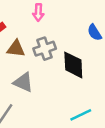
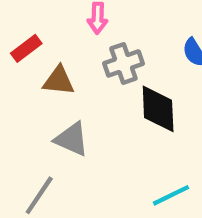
gray cross: (45, 49) -> (123, 63), moved

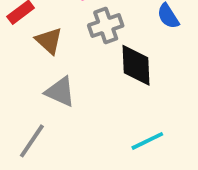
brown triangle: (59, 81) -> (49, 41), turned 36

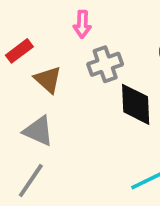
gray triangle: (60, 92) -> (38, 131), moved

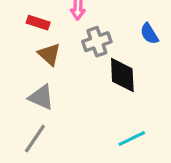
red rectangle: (19, 51) -> (38, 23), moved, turned 55

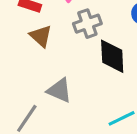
gray triangle: (41, 97) -> (59, 90), moved

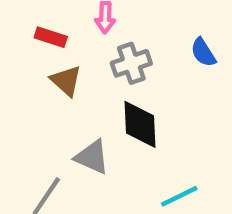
black diamond: (112, 56) -> (140, 124), moved

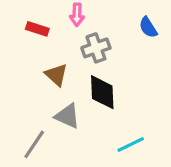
blue semicircle: (203, 52) -> (148, 27), moved
brown triangle: (66, 81) -> (56, 75), moved

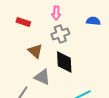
pink arrow: (77, 15) -> (56, 13), moved
blue semicircle: (148, 27) -> (93, 21), turned 128

